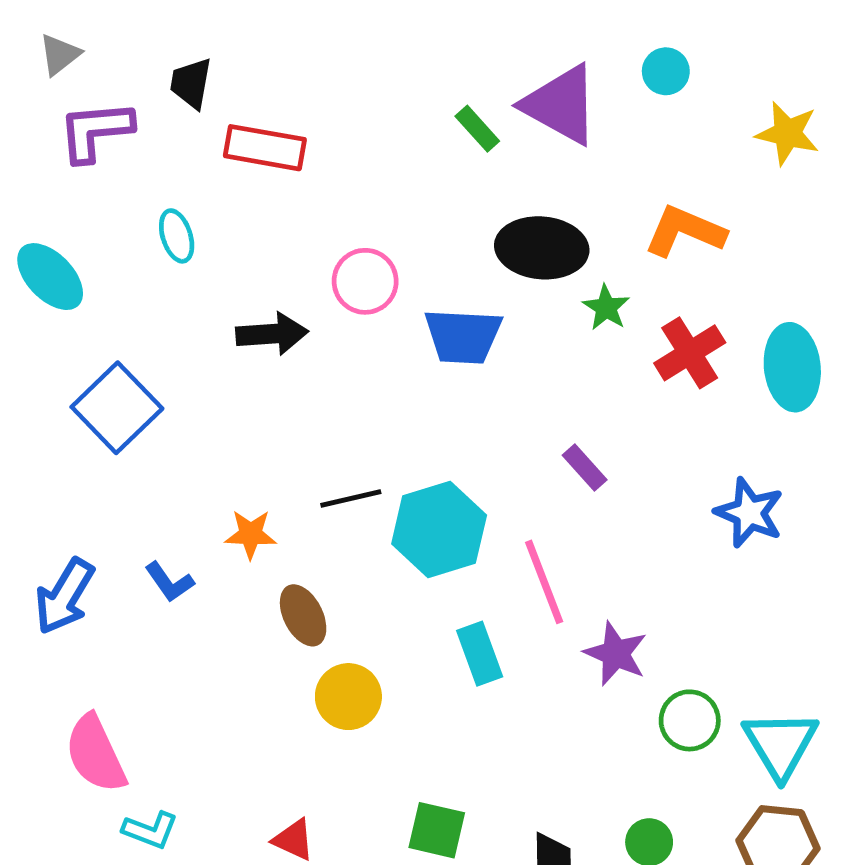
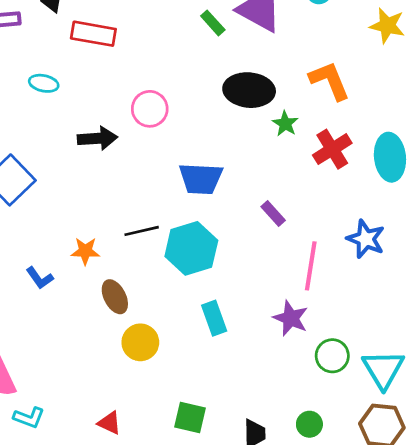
orange L-shape: (685, 231) -> (330, 81), turned 45
cyan ellipse: (177, 236) -> (44, 83), turned -60
blue trapezoid: (463, 336) -> (201, 179), moved
pink line: (544, 582) -> (311, 266), moved, turned 30

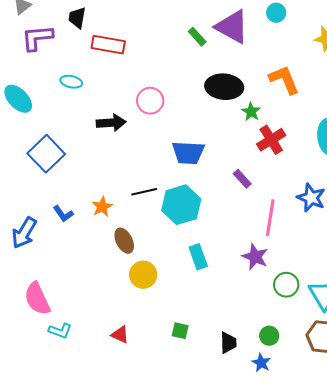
red cross: (332, 149) -> (271, 140), moved
orange star: (85, 251) -> (102, 207), turned -30
blue L-shape: (40, 278) -> (63, 214), moved
green square: (190, 418) -> (180, 331), size x0.7

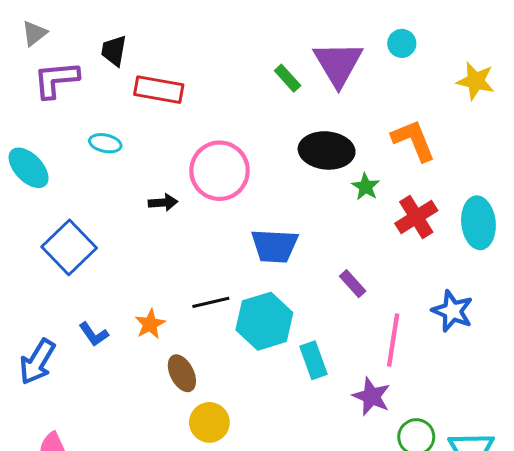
purple triangle: (232, 27) -> (338, 64), turned 30
pink circle: (150, 101) -> (220, 171), size x1.5
black arrow: (111, 123) -> (163, 203), size x0.7
red cross: (271, 140) -> (416, 217), moved
cyan rectangle: (198, 257) -> (314, 360), moved

